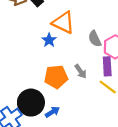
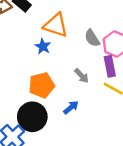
orange pentagon: (56, 77) -> (42, 85), moved
blue arrow: (52, 112) -> (71, 107), moved

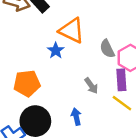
orange pentagon: (42, 85) -> (27, 83), moved
blue arrow: (71, 107) -> (76, 117), turned -70

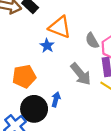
gray arrow: (91, 86) -> (81, 74), size x1.6
blue arrow: (76, 117) -> (56, 99), moved, turned 32

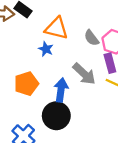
blue arrow: (56, 99) -> (61, 90), moved, size x1.5
black circle: (34, 109) -> (56, 116), moved

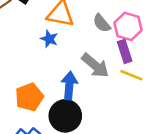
orange pentagon: (26, 84) -> (29, 97), moved

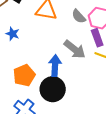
blue star: (49, 39) -> (13, 34), moved

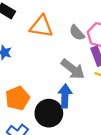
blue arrow: (55, 66) -> (65, 96), moved

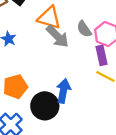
gray arrow: (73, 69) -> (57, 36), moved

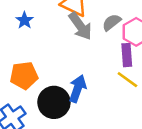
gray semicircle: (84, 29) -> (112, 22), turned 78

